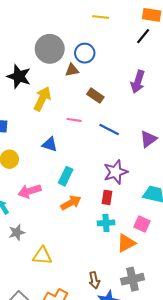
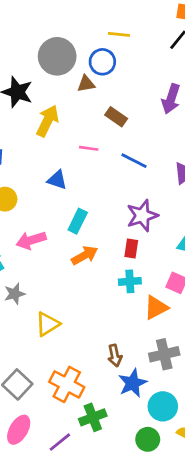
yellow line: (101, 17) -> (119, 34), moved
yellow triangle: (42, 256) -> (47, 324), turned -36

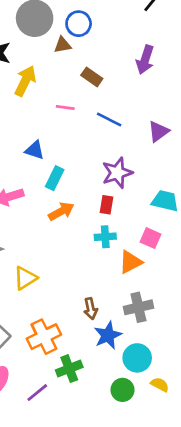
blue triangle: (57, 180) -> (35, 150), moved
orange cross: (67, 384) -> (44, 337), turned 36

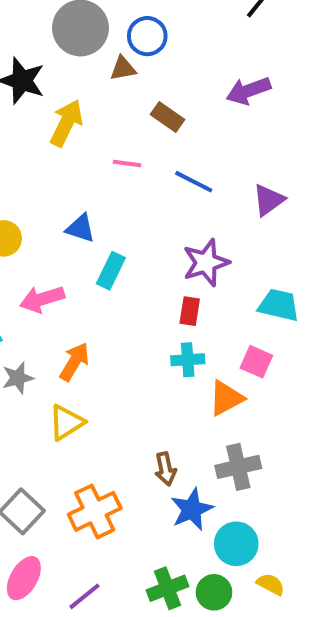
purple arrow: (145, 60) -> (248, 91), turned 52
orange arrow: (61, 211) -> (74, 362), moved, turned -30
green cross: (69, 369) -> (167, 588), moved

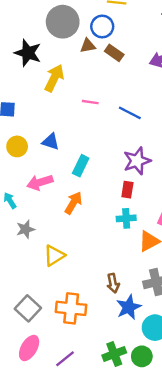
brown rectangle: (167, 117) -> (114, 53), moved
blue triangle: (80, 228) -> (51, 142), moved
orange arrow: (74, 362) -> (73, 203), moved
orange cross: (95, 511) -> (71, 308), turned 32

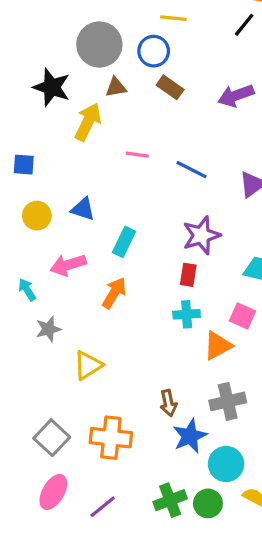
brown triangle: (88, 46) -> (116, 87), moved

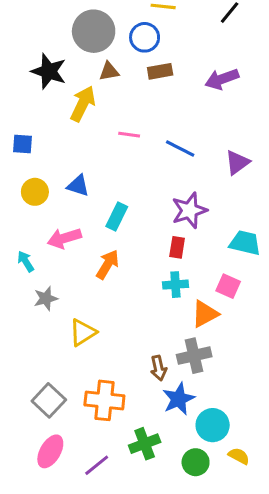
brown rectangle: (170, 87) -> (160, 71), turned -45
gray cross: (228, 401) -> (194, 356), moved
green cross: (170, 500) -> (145, 444), moved

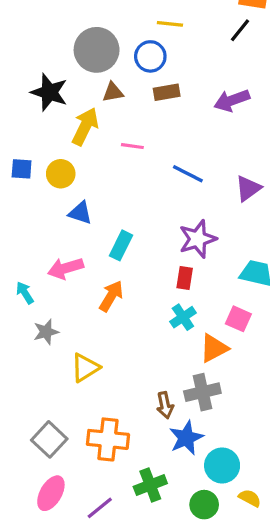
pink line: (129, 135) -> (132, 146), moved
yellow circle: (35, 192) -> (61, 174), moved
cyan cross: (175, 285) -> (183, 317), turned -30

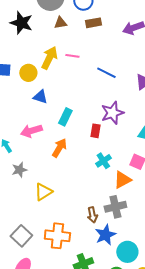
yellow arrow: (85, 126) -> (49, 58), moved
red rectangle: (185, 278) -> (95, 131), moved

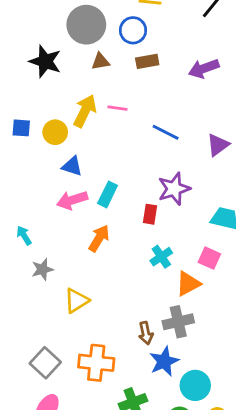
pink arrow: (31, 131) -> (72, 200), moved

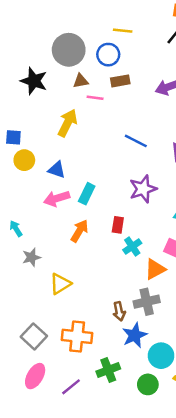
pink line: (117, 108) -> (95, 98), moved
yellow circle: (55, 132) -> (24, 160), moved
red rectangle: (150, 214) -> (118, 225), moved

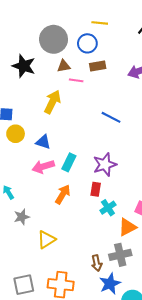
purple star: (143, 189) -> (105, 165), moved
gray square: (34, 336) -> (24, 285), turned 35

